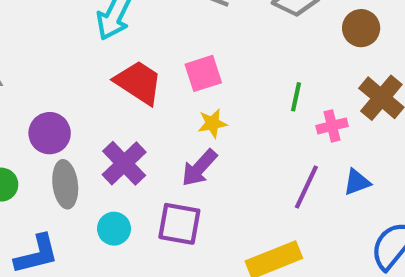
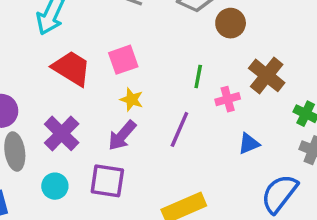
brown circle: (361, 28) -> (231, 23), moved
yellow star: (212, 123) -> (132, 100), turned 30
purple line: (306, 187) -> (179, 129), moved

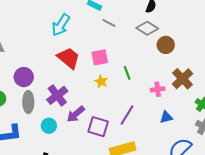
green line: (198, 77) -> (127, 73), moved, turned -40
purple line: (179, 129) -> (127, 115), moved
purple arrow: (122, 135) -> (76, 114), moved
purple square: (107, 181) -> (98, 127), moved

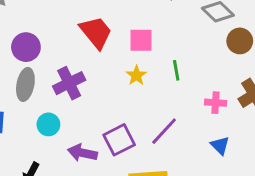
purple arrow: (76, 114) -> (82, 153), moved, turned 42
blue triangle: (166, 117) -> (220, 145), turned 48
purple square: (98, 127) -> (119, 140), turned 35

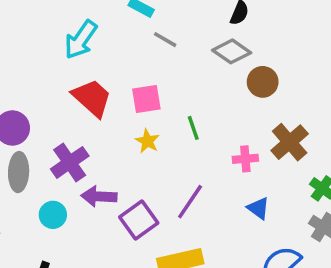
purple arrow: (82, 153) -> (99, 196), moved

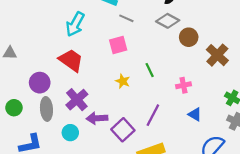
red trapezoid: (92, 98) -> (71, 60), moved
pink square: (146, 99) -> (118, 45), moved
brown cross: (290, 142) -> (217, 55), moved

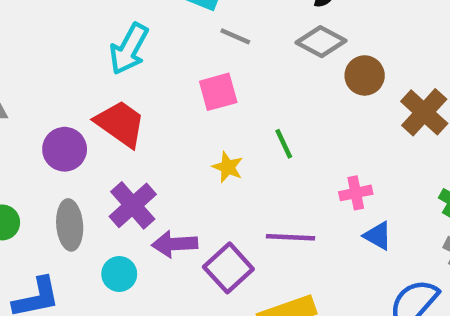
purple circle: (40, 83) -> (65, 149), moved
pink cross: (183, 85) -> (356, 193), moved
purple line: (153, 115) -> (291, 237), turned 65

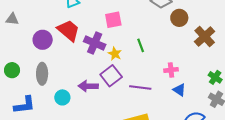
purple cross: (133, 205) -> (95, 43), moved, turned -30
purple square: (228, 268) -> (111, 76), moved

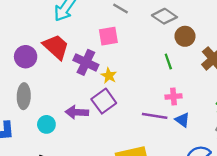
green line: (141, 45) -> (168, 62), moved
purple line: (140, 87) -> (155, 116), moved

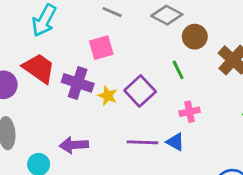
purple square: (104, 101) -> (140, 91), moved
purple line: (155, 116) -> (142, 142), moved
blue triangle: (182, 120) -> (175, 142), moved

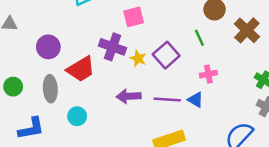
red trapezoid: (39, 68) -> (81, 69), moved, turned 112
purple arrow: (74, 145) -> (129, 96), moved

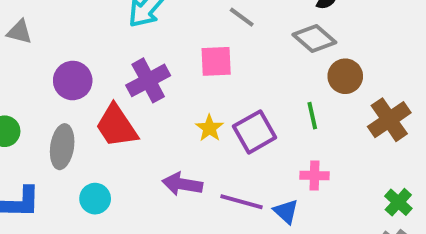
purple cross: (112, 47) -> (148, 80), moved, turned 30
red trapezoid: (81, 69) -> (116, 126), turned 76

